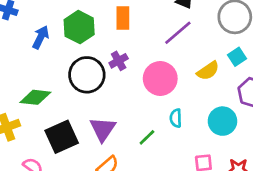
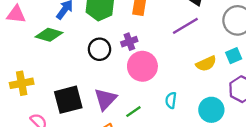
black circle: (87, 75) -> (99, 49), size x0.7
pink circle: (160, 78) -> (142, 66), moved
green diamond: (35, 97) -> (49, 35), moved
green line: (147, 137) -> (133, 112), moved

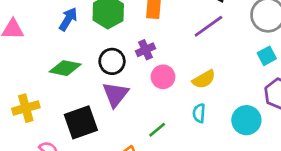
green diamond: (49, 35) -> (65, 68), moved
yellow semicircle: (206, 64) -> (204, 79), moved
pink circle: (142, 66) -> (163, 77), size x0.7
purple triangle: (105, 99) -> (115, 94), moved

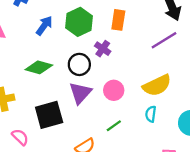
purple cross: (146, 50) -> (103, 49), moved, turned -35
pink circle: (163, 77) -> (114, 90), moved
yellow semicircle: (204, 79) -> (157, 85), size x1.4

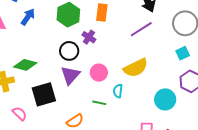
blue arrow: (44, 26) -> (28, 17), moved
green diamond: (39, 67) -> (25, 65), moved
cyan semicircle: (151, 114) -> (118, 91), moved
green line: (114, 126) -> (99, 103), turned 48

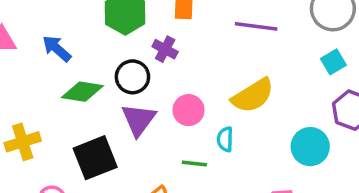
blue arrow: (28, 17) -> (57, 48), moved, turned -78
purple line: (141, 29) -> (256, 26), turned 45
green diamond: (25, 65) -> (82, 92), moved

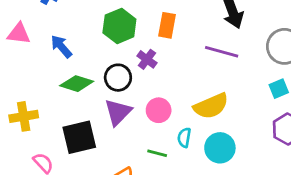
cyan circle: (310, 147) -> (220, 148), moved

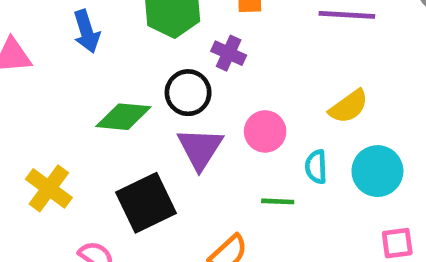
blue arrow: (61, 46) -> (86, 31), moved, turned -145
yellow semicircle: (211, 106) -> (349, 106), size x0.7
yellow cross: (24, 116) -> (49, 188), turned -32

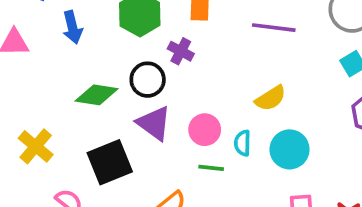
pink circle: (265, 131) -> (205, 130), moved
purple triangle: (200, 149) -> (154, 123), turned -30

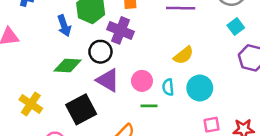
blue arrow: (72, 27) -> (64, 26), moved
purple cross: (181, 51) -> (121, 30), size x1.5

